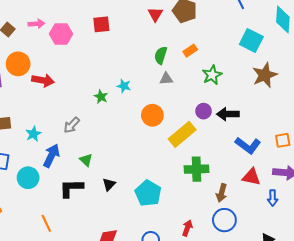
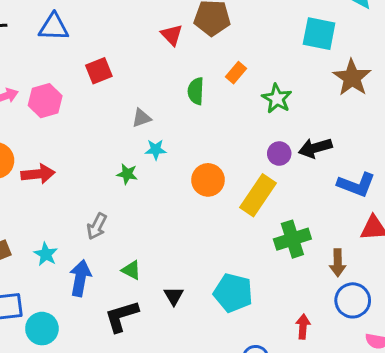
gray triangle: (166, 79) -> (142, 118), moved
cyan circle: (28, 178) -> (42, 329), moved

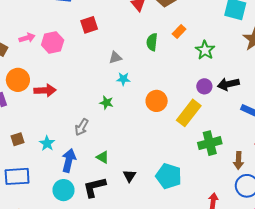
green star: (127, 174) -> (106, 103), moved
cyan circle: (42, 329) -> (63, 190), moved

